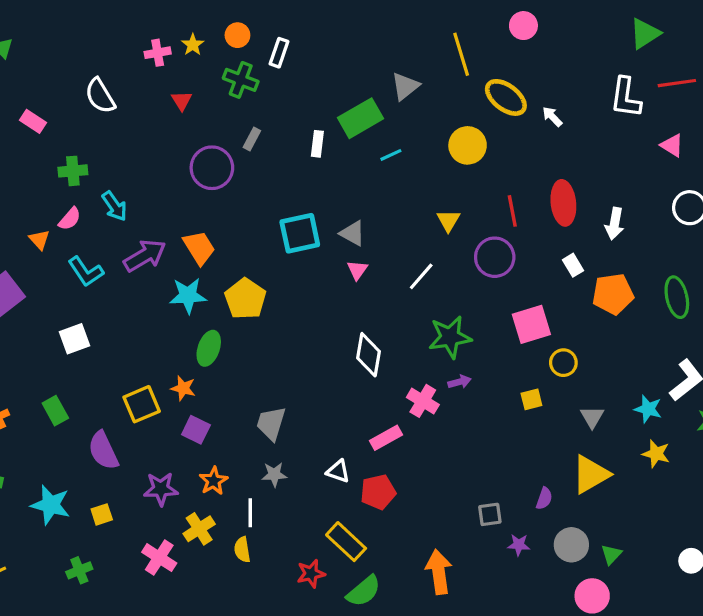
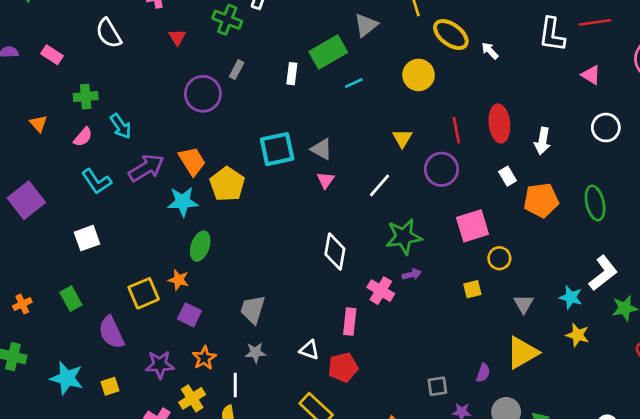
orange triangle: (39, 240) -> (38, 123), moved
yellow pentagon: (245, 299) -> (227, 184), moved
pink rectangle: (386, 438) -> (350, 322), turned -55

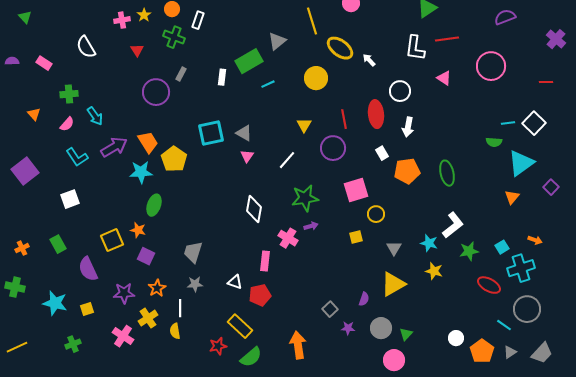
white circle: (606, 128) -> (400, 91), moved
gray square: (437, 386) -> (330, 309), turned -35

